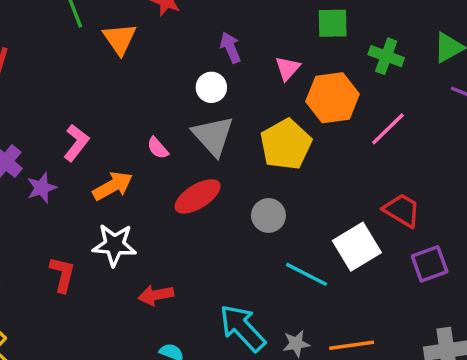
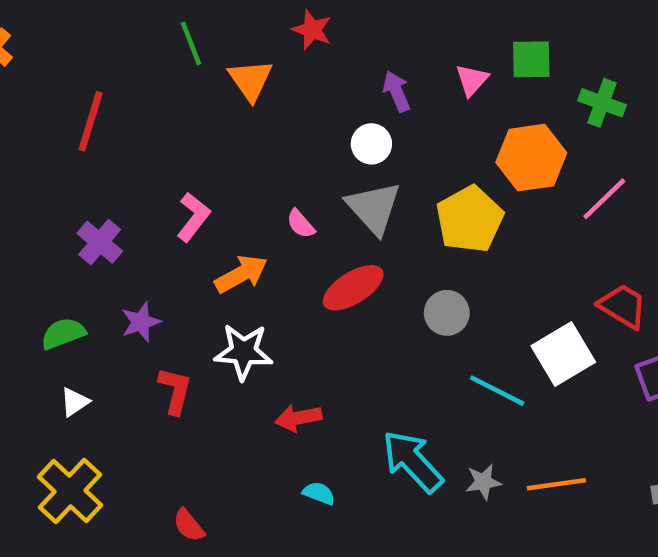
pink triangle: (288, 68) -> (472, 80), moved
purple star: (42, 188) -> (141, 322), moved

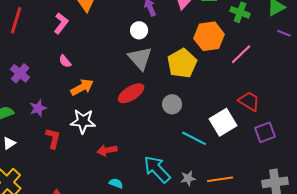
pink L-shape: (193, 217) -> (61, 23), moved
pink semicircle: (301, 224) -> (65, 61), moved

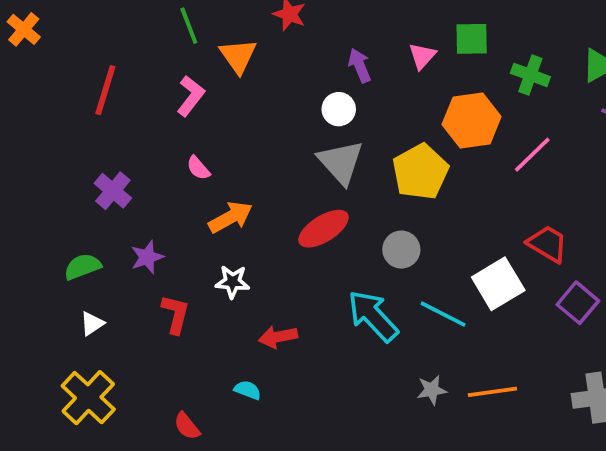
white star: (83, 121) -> (232, 282), size x0.7
purple square: (265, 132) -> (578, 303), turned -30
cyan arrow: (157, 169) -> (373, 316), moved
cyan semicircle: (116, 183) -> (248, 390), moved

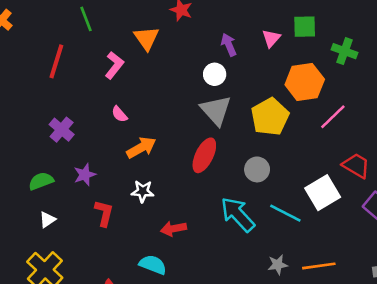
green line: (189, 26) -> (86, 19), moved
pink line: (532, 155) -> (333, 117), moved
red ellipse: (324, 229) -> (204, 155), turned -32
cyan semicircle: (248, 390) -> (153, 265), size x1.5

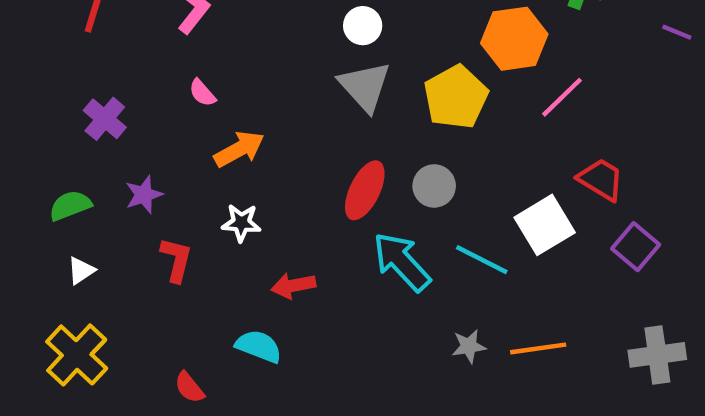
red ellipse: (204, 155) -> (365, 190), moved

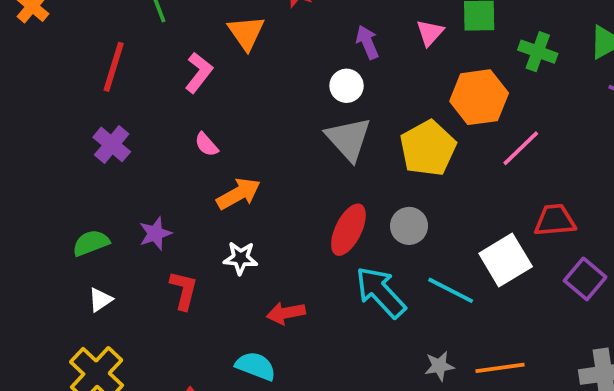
purple cross: (105, 119) -> (112, 144), moved
red trapezoid: (601, 179) -> (555, 220), turned -36

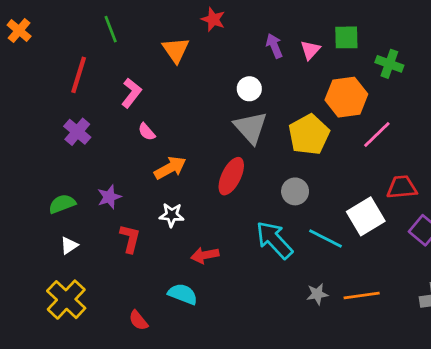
purple arrow: (367, 42) -> (274, 46), moved
pink L-shape: (199, 73) -> (131, 93), moved
red ellipse: (348, 230) -> (231, 176), moved

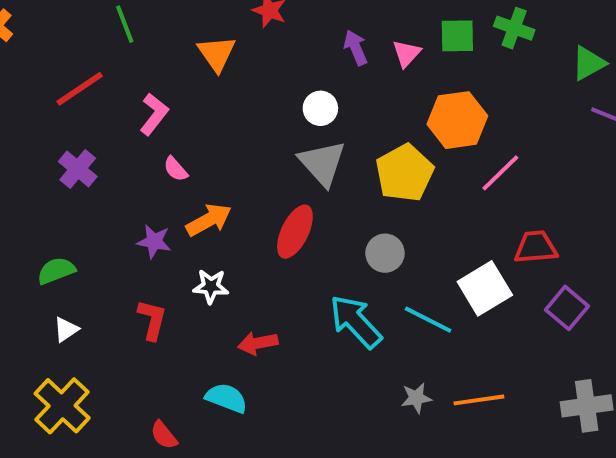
green cross: (389, 64) -> (514, 28), moved
red line: (79, 75) -> (80, 89), turned 39
purple star: (109, 197) -> (154, 241), moved, turned 30

